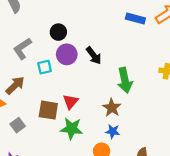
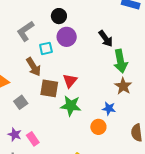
black arrow: (94, 56) -> (106, 39), moved
brown arrow: (15, 85) -> (34, 67), moved, turned 102
brown star: (112, 108) -> (123, 86), moved

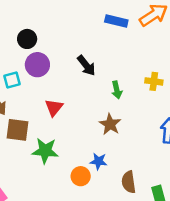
green arrow: (120, 61) -> (117, 90), moved, size x0.6
red triangle: (70, 81) -> (54, 108), moved
blue star: (109, 109) -> (99, 161), moved

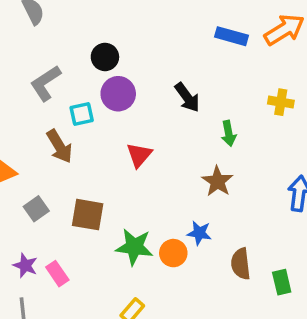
yellow cross: (154, 81) -> (281, 102), moved
brown square: (18, 130) -> (88, 215), moved
green star: (45, 151) -> (134, 247), moved

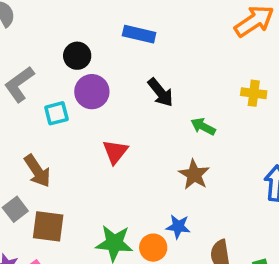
blue rectangle: (232, 36) -> (139, 34), moved
green arrow: (229, 133) -> (203, 126), turned 130
brown arrow: (59, 146) -> (37, 171), moved
brown square: (88, 215) -> (48, 226), moved

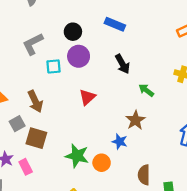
blue star: (178, 227) -> (120, 142), moved

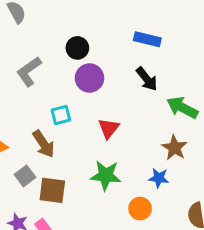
blue rectangle: (115, 24) -> (147, 39), moved
cyan square: (54, 66) -> (61, 115), moved
green arrow: (146, 90) -> (182, 108), size x1.5
green star: (77, 156) -> (106, 175), moved

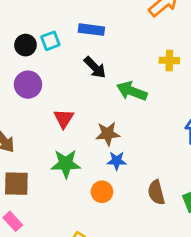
purple circle: (89, 78) -> (28, 85), moved
cyan square: (61, 115) -> (50, 41), moved
brown star: (174, 148) -> (108, 134), moved, turned -30

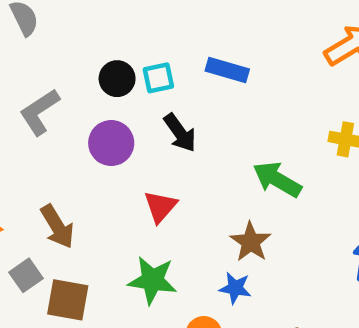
black arrow: (95, 67) -> (180, 133), moved
brown star: (108, 134) -> (251, 242), moved, turned 30

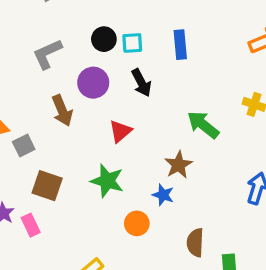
blue rectangle: (227, 70) -> (180, 45), turned 60
brown arrow: (57, 227) -> (62, 111), moved
gray square: (26, 275) -> (24, 145), moved

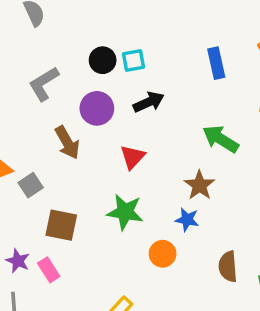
blue rectangle: (180, 45) -> (216, 63), moved
black arrow: (141, 83) -> (149, 102), turned -80

